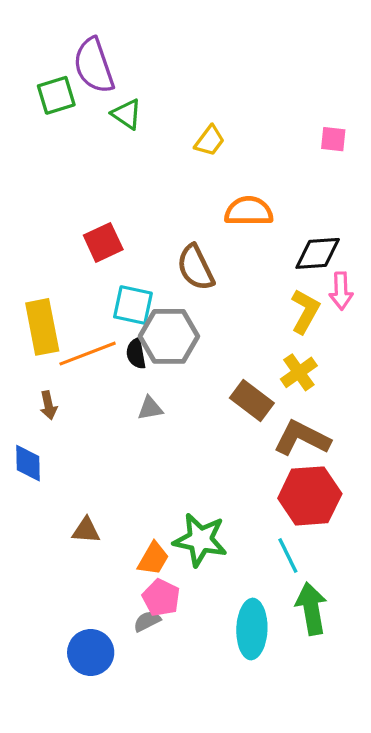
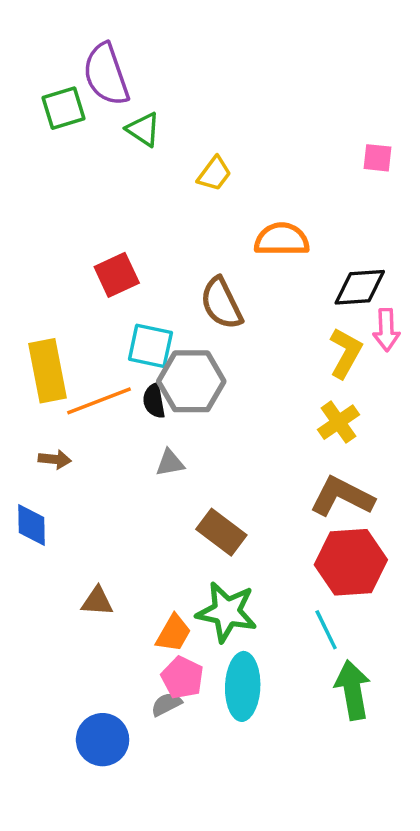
yellow trapezoid: (210, 141) -> (214, 174), moved
brown rectangle: (252, 401) -> (221, 532), moved
brown arrow: (48, 405) -> (55, 459), turned -72
cyan ellipse: (252, 629) -> (243, 686), moved

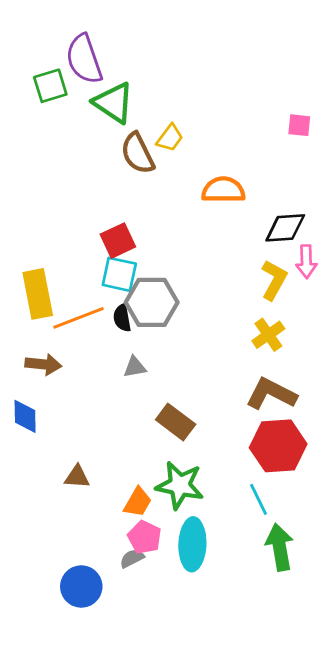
green triangle: (143, 129) -> (114, 103), size x1.5
red square: (117, 275) -> (118, 241), moved
brown semicircle: (221, 303) -> (138, 153), moved
brown arrow: (55, 459) -> (43, 364), size x1.4

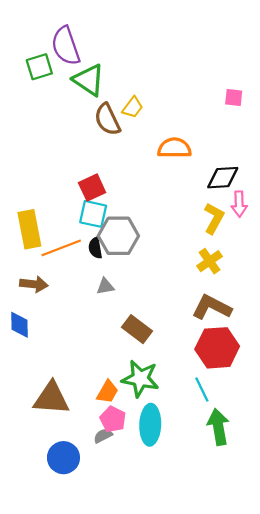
brown triangle: (77, 477) -> (51, 398), moved, size x1.8

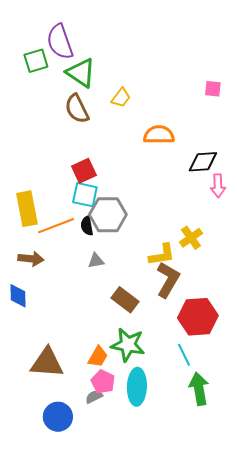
brown semicircle: (107, 119) -> (77, 109), moved
yellow L-shape: (214, 218) -> (162, 255), moved, turned 52
brown L-shape: (212, 307) -> (168, 280), moved, turned 93

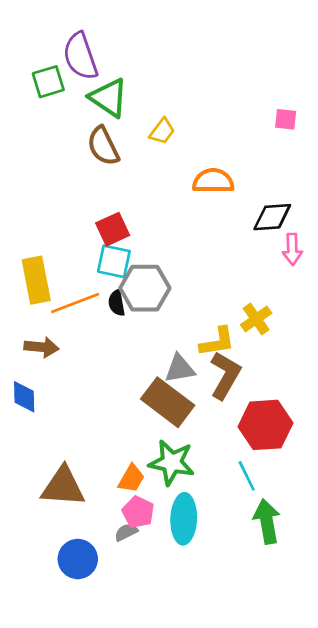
gray triangle: (96, 261) -> (180, 369), moved, size x1.4
brown rectangle: (125, 300) -> (168, 402), size x1.4

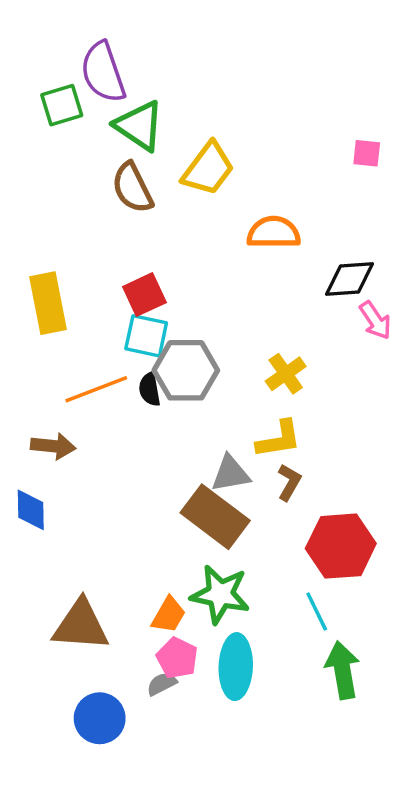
yellow trapezoid: (162, 131) -> (208, 169), size x1.6
pink arrow: (292, 249) -> (375, 320), turned -32
yellow rectangle: (36, 280) -> (48, 303), moved
yellow cross: (256, 319) -> (286, 374), moved
brown L-shape: (225, 375) -> (289, 482), size x0.6

